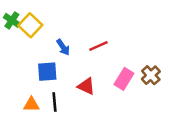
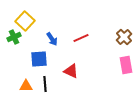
green cross: (12, 20) -> (14, 37), moved, turned 32
brown cross: (151, 75) -> (124, 37), moved
pink rectangle: (124, 79) -> (126, 65), moved, turned -42

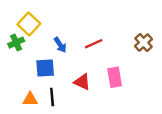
pink rectangle: (126, 65) -> (115, 77), moved

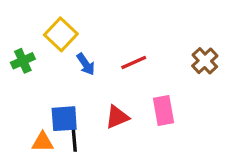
yellow square: (29, 24) -> (61, 34), moved
blue square: (45, 68) -> (64, 119), moved
red triangle: (82, 82) -> (117, 117), turned -48

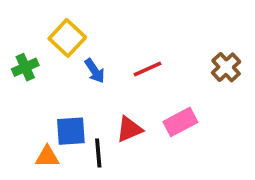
pink rectangle: (163, 110) -> (180, 122), turned 72
black line: (74, 139) -> (98, 153), moved

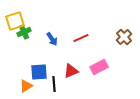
yellow square: (67, 38) -> (15, 21), moved, turned 30
green cross: (25, 67) -> (24, 32), moved
orange triangle: (47, 157) -> (26, 86), turned -32

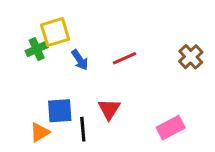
yellow square: (15, 21) -> (55, 32), moved
pink rectangle: (99, 67) -> (171, 128), moved
red triangle: (71, 71) -> (109, 109), turned -35

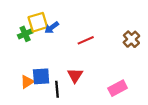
blue arrow: (80, 60) -> (52, 28), moved, turned 88
orange triangle: (40, 132) -> (27, 82), moved

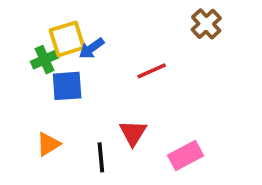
brown cross: (131, 39) -> (206, 24), moved
blue square: (41, 76) -> (67, 86), moved
pink rectangle: (118, 88) -> (186, 155), moved

